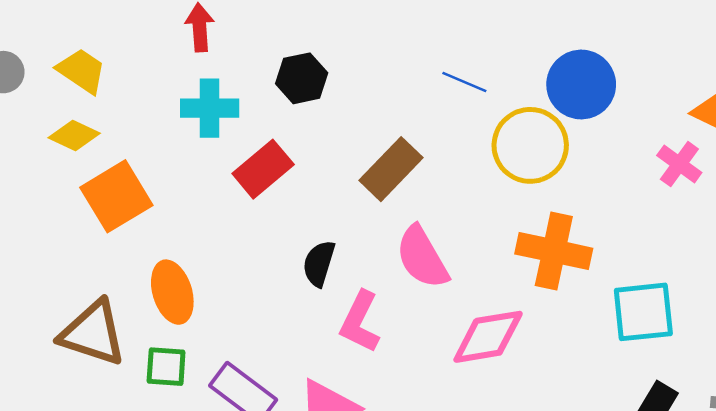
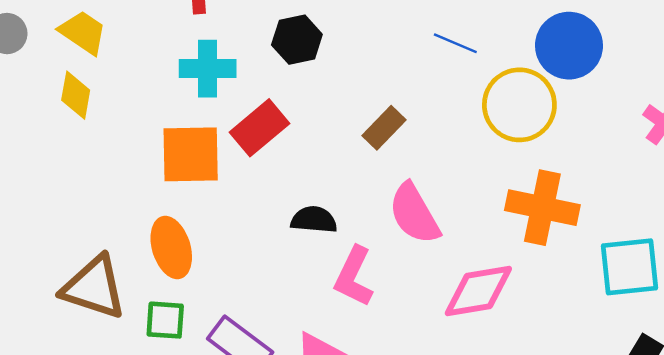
yellow diamond: (74, 135) -> (76, 95), turned 75
brown rectangle: (391, 169) -> (384, 128), size x0.7
orange square: (116, 196) -> (191, 154), moved, turned 30
black semicircle: (319, 263) -> (314, 220), turned 78

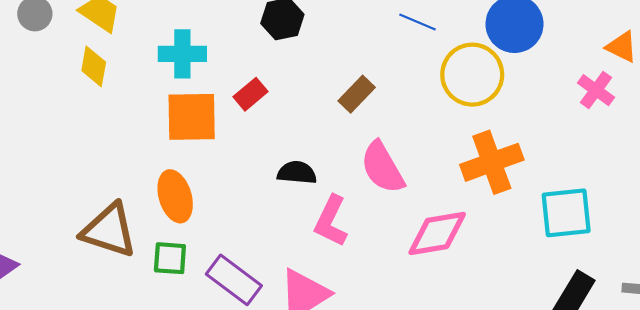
cyan cross: (208, 69) -> (182, 54), moved
red rectangle: (259, 128) -> (250, 94), size x0.7
orange cross: (542, 208) -> (492, 162), turned -32

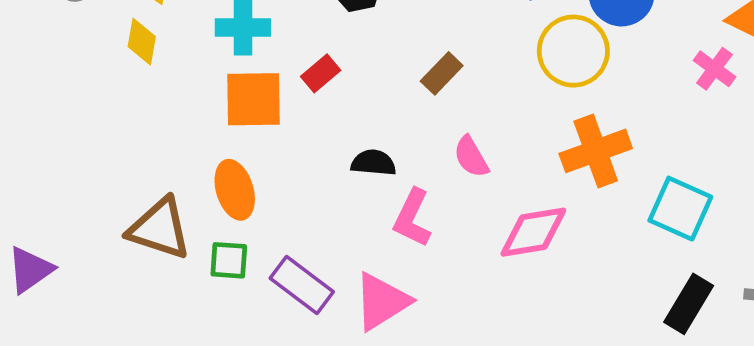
pink semicircle: (382, 167) -> (471, 157), size x0.7
cyan square: (566, 213) -> (680, 209), turned 30

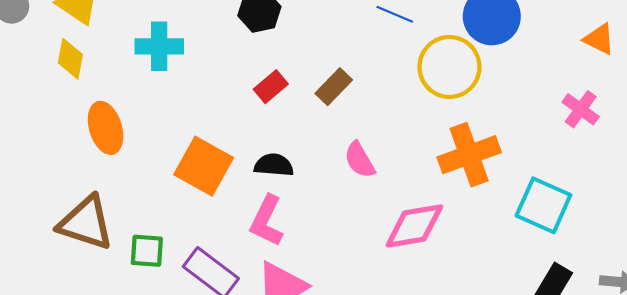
pink cross: (714, 69) -> (581, 109), moved
red rectangle: (321, 73) -> (271, 87), moved
orange square: (254, 99) -> (204, 166), moved, turned 30
orange ellipse: (235, 190) -> (106, 128), moved
pink L-shape: (412, 218) -> (267, 221), moved

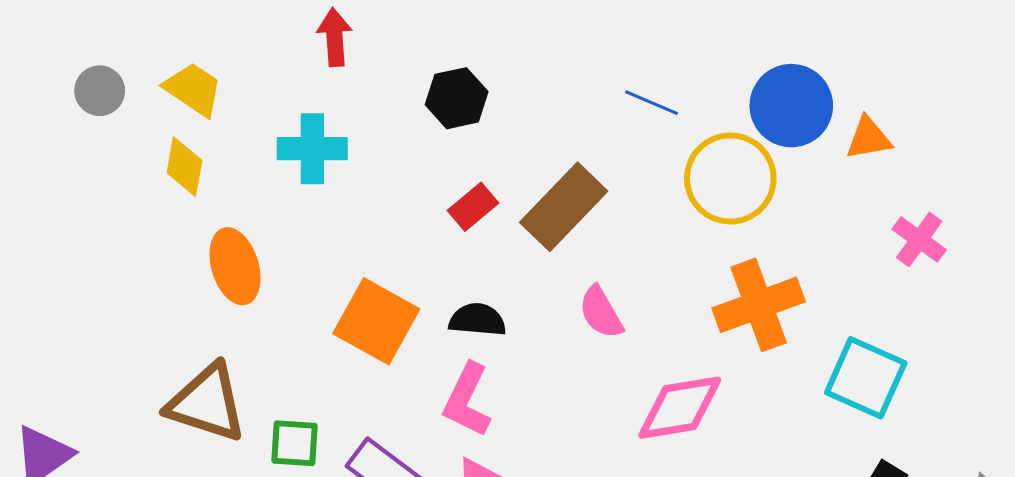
orange triangle: (599, 39) -> (869, 138), moved, turned -36
brown rectangle: (334, 87) -> (564, 207), size x1.6

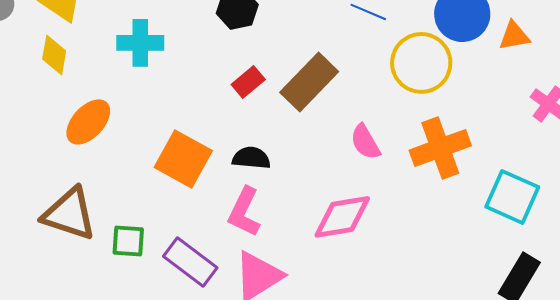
orange ellipse: (235, 266) -> (88, 122), turned 60
pink semicircle: (601, 312) -> (365, 142), moved
pink diamond: (680, 408) -> (342, 217), moved

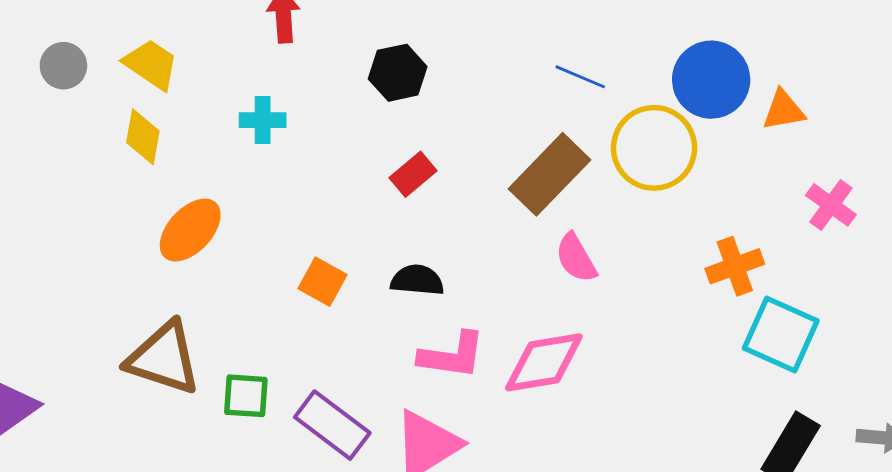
cyan cross: (140, 43) -> (263, 120), size x0.7
brown rectangle: (309, 82) -> (550, 174), moved
orange cross: (440, 148) -> (735, 266), moved, size x0.7
orange square: (183, 159) -> (323, 282), size x0.6
pink L-shape: (244, 212) -> (452, 355), moved, turned -108

